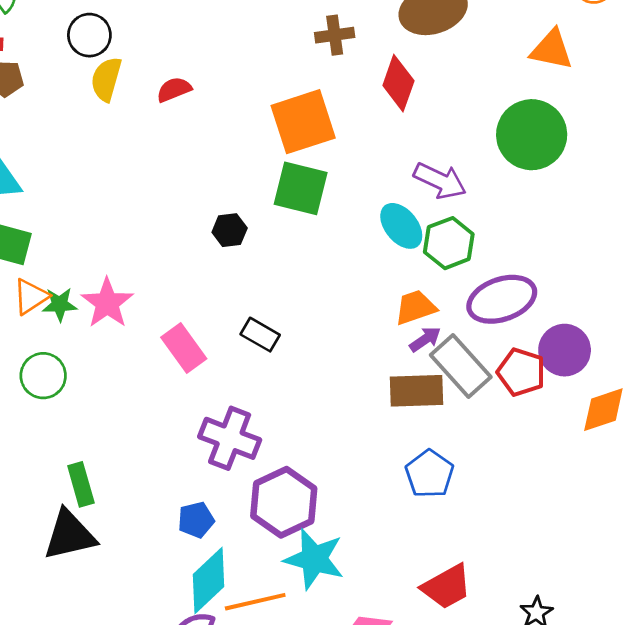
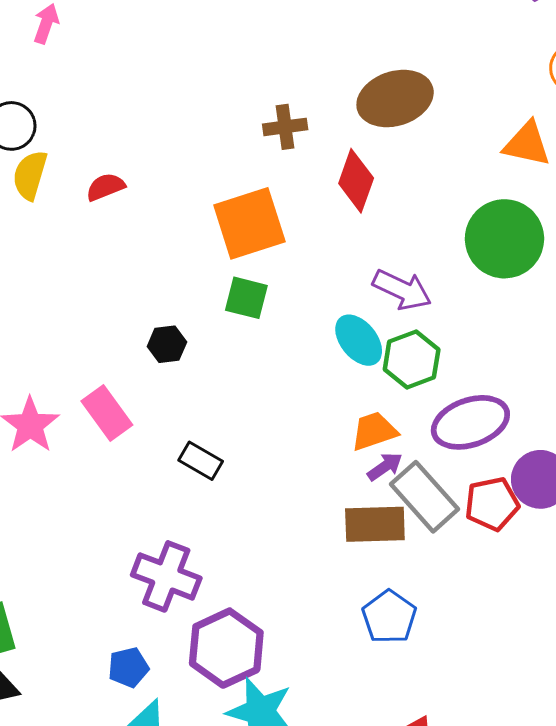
green square: (301, 188) -> (246, 298), size x0.7
pink rectangle: (184, 348) -> (107, 413), moved
red pentagon: (521, 372) -> (492, 504), turned -30

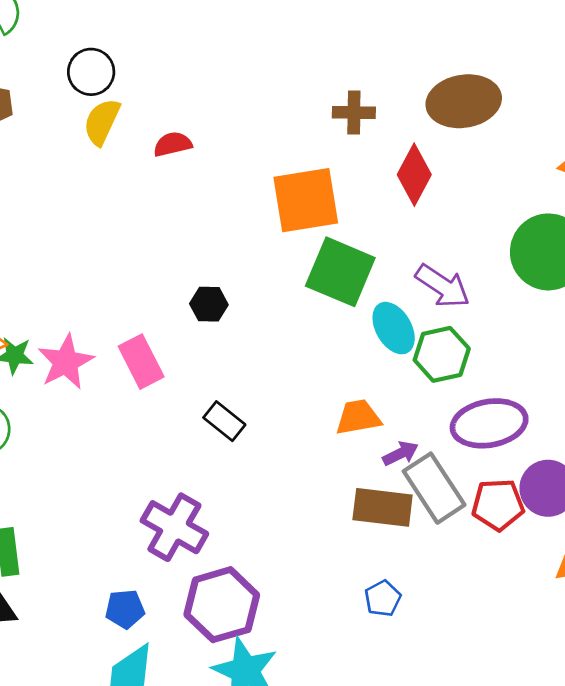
green square: (246, 298) -> (340, 272), moved, size x1.6
orange trapezoid: (374, 431) -> (358, 417), moved
blue pentagon: (389, 617) -> (383, 598), size x0.7

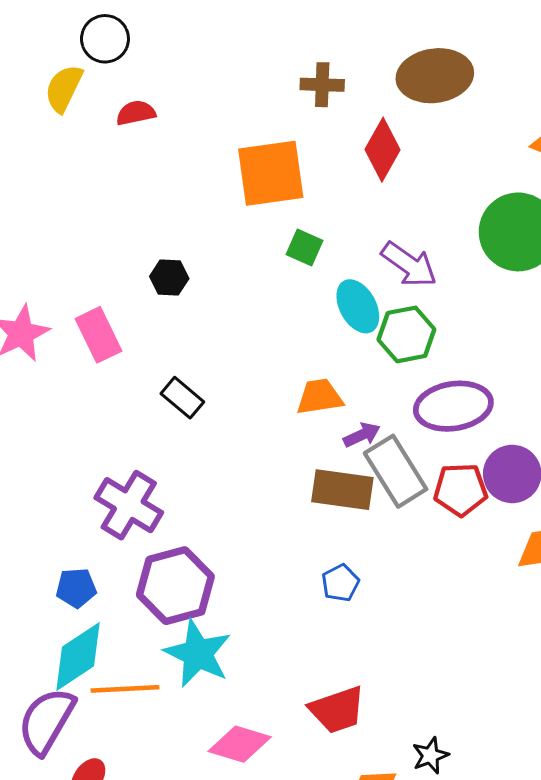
black circle: (91, 72) -> (105, 39), moved
green square: (340, 272) -> (305, 247), size x0.5

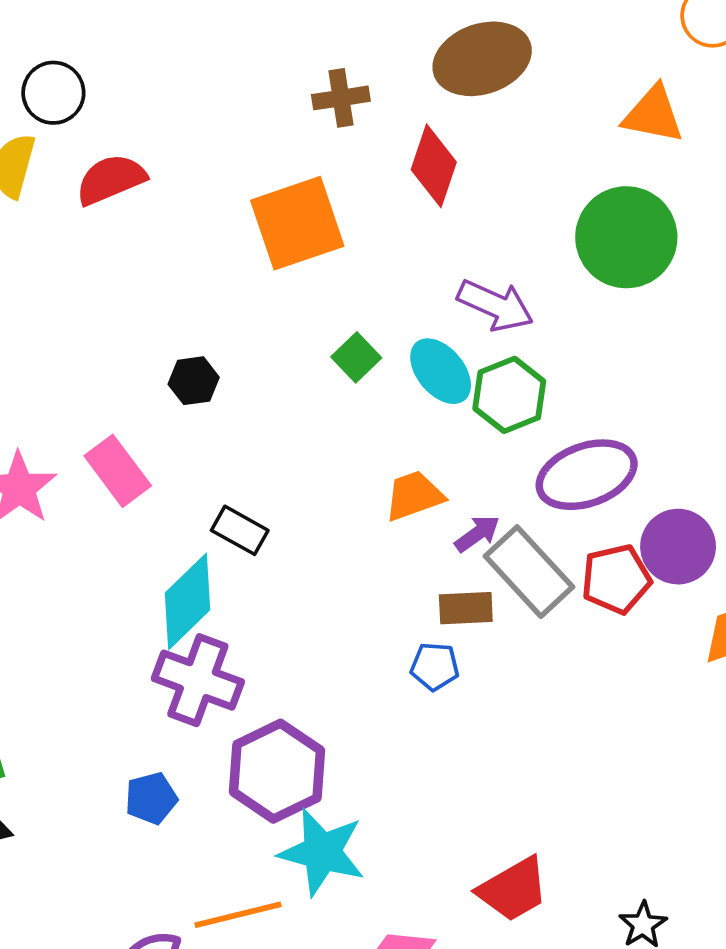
red semicircle: (136, 113) -> (111, 179), size x1.4
green square: (305, 247) -> (356, 357), moved, turned 33
brown rectangle: (342, 490) -> (466, 608), size x0.7
blue pentagon: (340, 583) -> (435, 666), moved, turned -30
cyan diamond: (78, 656) -> (188, 601), moved

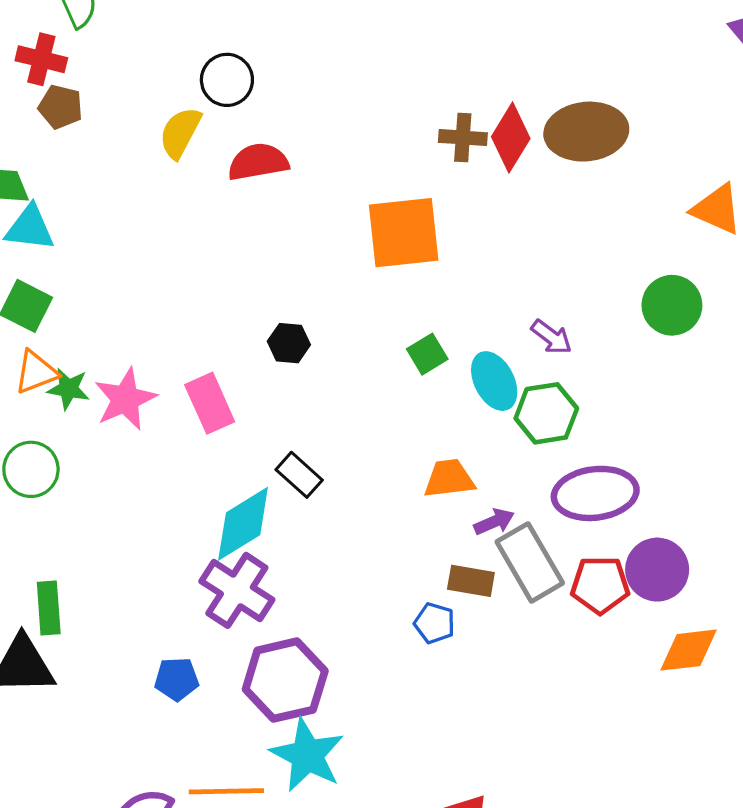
red diamond: (434, 166) -> (511, 138), moved
green circle: (626, 237) -> (672, 305), size x0.7
purple arrow: (495, 305) -> (552, 337), size x0.7

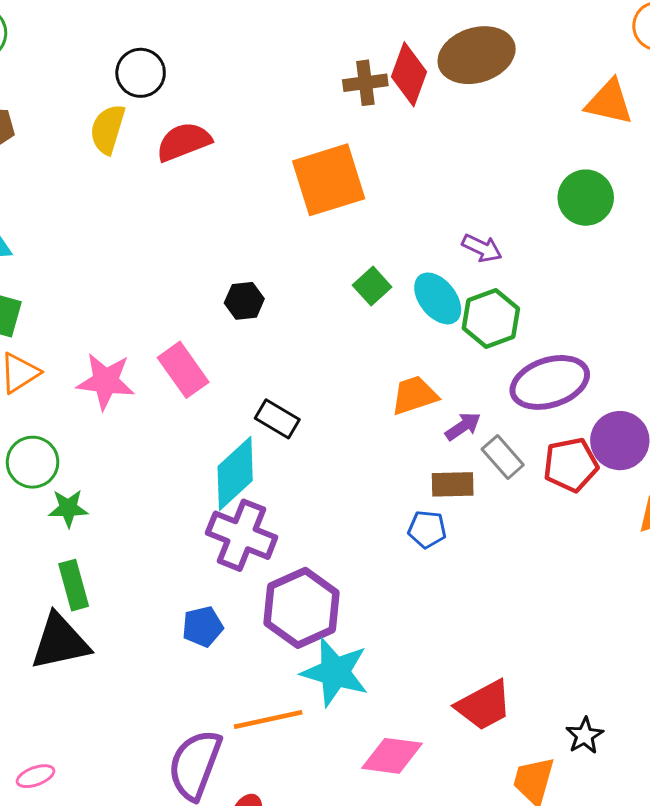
green star: (68, 389) -> (68, 508), moved
pink star: (125, 399) -> (106, 381), turned -30
gray rectangle: (530, 562) -> (503, 457), size x0.6

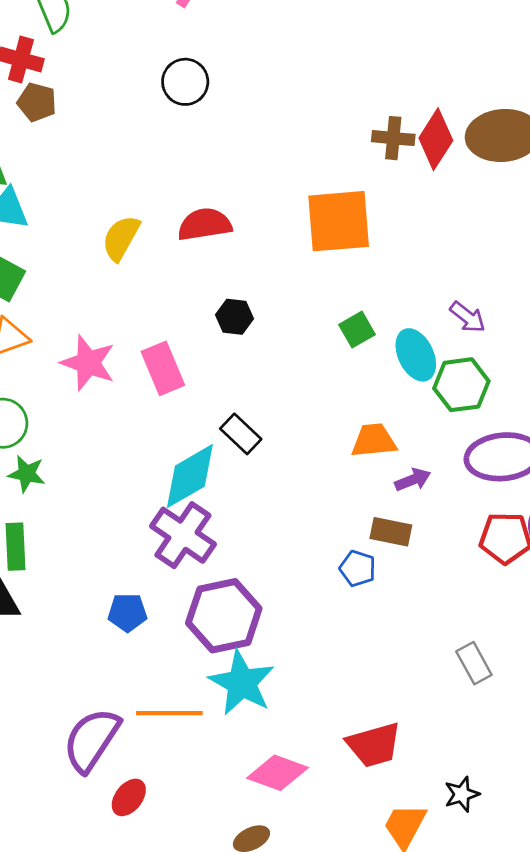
yellow semicircle: (108, 129) -> (121, 238), moved
red semicircle: (184, 142) -> (205, 224), moved
gray rectangle: (503, 457) -> (474, 663), moved

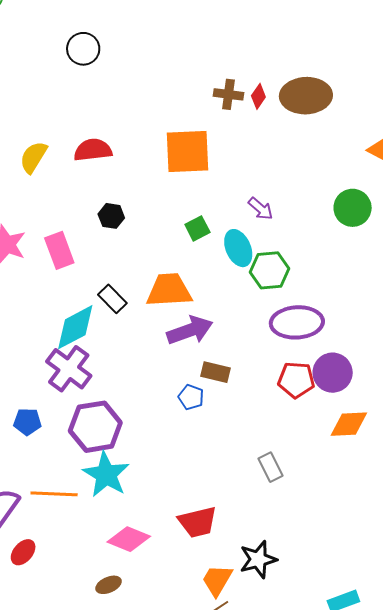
red diamond: (436, 139) -> (258, 96), size x0.6
purple arrow: (468, 317) -> (261, 209), moved
orange trapezoid: (374, 441) -> (169, 290), moved, size x1.4
purple arrow: (413, 480) -> (190, 330), moved, size x1.8
black star: (462, 794) -> (258, 559), size x1.5

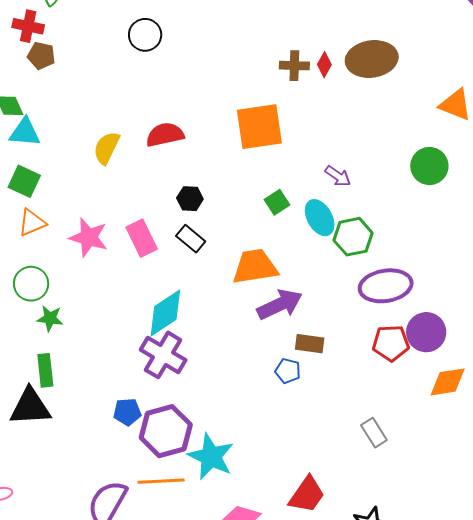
black rectangle: (112, 299) -> (191, 239), moved
purple hexagon: (95, 427) -> (166, 431), moved
red trapezoid: (198, 522) -> (307, 495), turned -36

